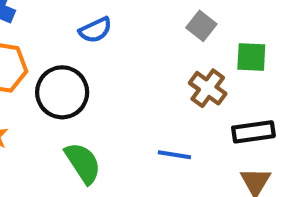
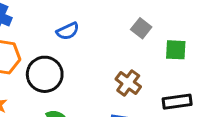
brown cross: (208, 88) -> (128, 83), moved

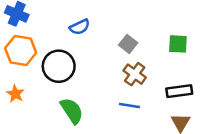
gray square: (141, 28) -> (128, 44), moved

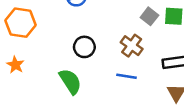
gray square: (128, 44) -> (149, 16), moved
black circle: (59, 66) -> (84, 47), moved, size x0.7

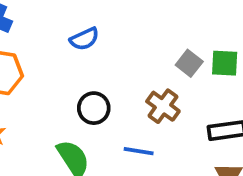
blue line: (127, 76) -> (139, 151), moved

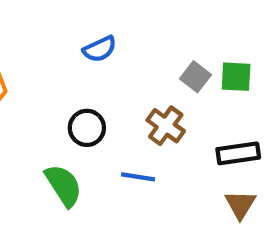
blue semicircle: (84, 39) -> (100, 49), moved

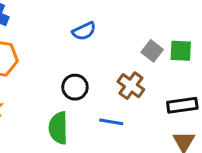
green semicircle: (63, 185) -> (58, 128), turned -148

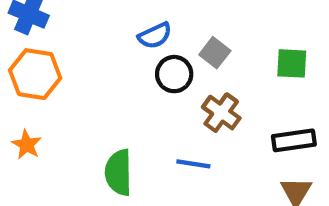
gray square: (152, 51) -> (215, 53), moved
black circle: (75, 87) -> (174, 74), moved

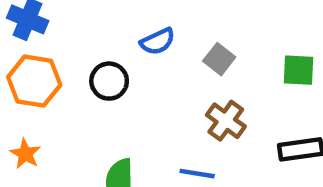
black circle: (174, 74) -> (109, 81), moved

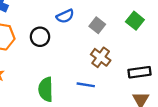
green square: (298, 70) -> (135, 21), moved, turned 36

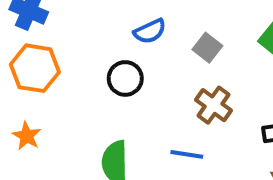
black circle: (40, 37) -> (125, 78), moved

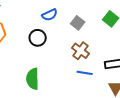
blue line: (187, 154) -> (85, 73), moved

